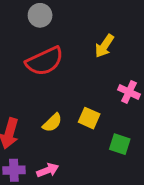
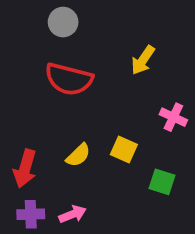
red semicircle: (45, 61) -> (69, 79), turned 39

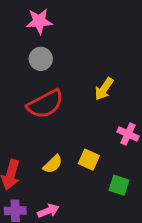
red semicircle: (69, 79) -> (45, 104), turned -42

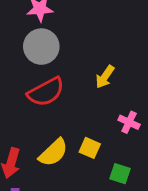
gray circle: (41, 59) -> (41, 47), size x1.5
yellow semicircle: (53, 164) -> (53, 152), size x1.5

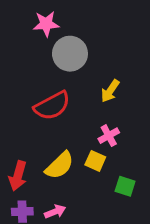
gray circle: (41, 47) -> (70, 54), moved
pink cross: (129, 122) -> (109, 136), moved, turned 36

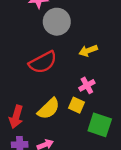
yellow arrow: (110, 91) -> (88, 51), turned 36
green square: (125, 186) -> (100, 125), size x1.5

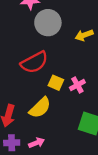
yellow arrow: (88, 51) -> (84, 35), moved
yellow square: (76, 105) -> (56, 83), moved

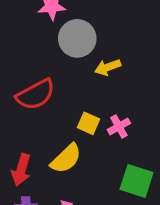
yellow arrow: (84, 35) -> (108, 67), moved
red semicircle: (34, 62) -> (36, 94), moved

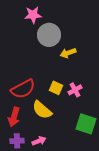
red semicircle: (36, 94) -> (23, 89), moved
yellow semicircle: (66, 159) -> (42, 110), turned 85

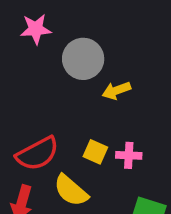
pink star: (33, 15) -> (36, 29), moved
pink cross: (75, 90) -> (129, 155), turned 32

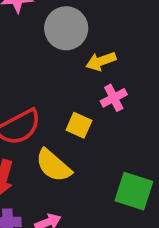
pink cross: (129, 155) -> (114, 98), moved, turned -30

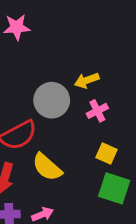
gray circle: (66, 28) -> (52, 100), moved
yellow square: (79, 125) -> (106, 153), moved

